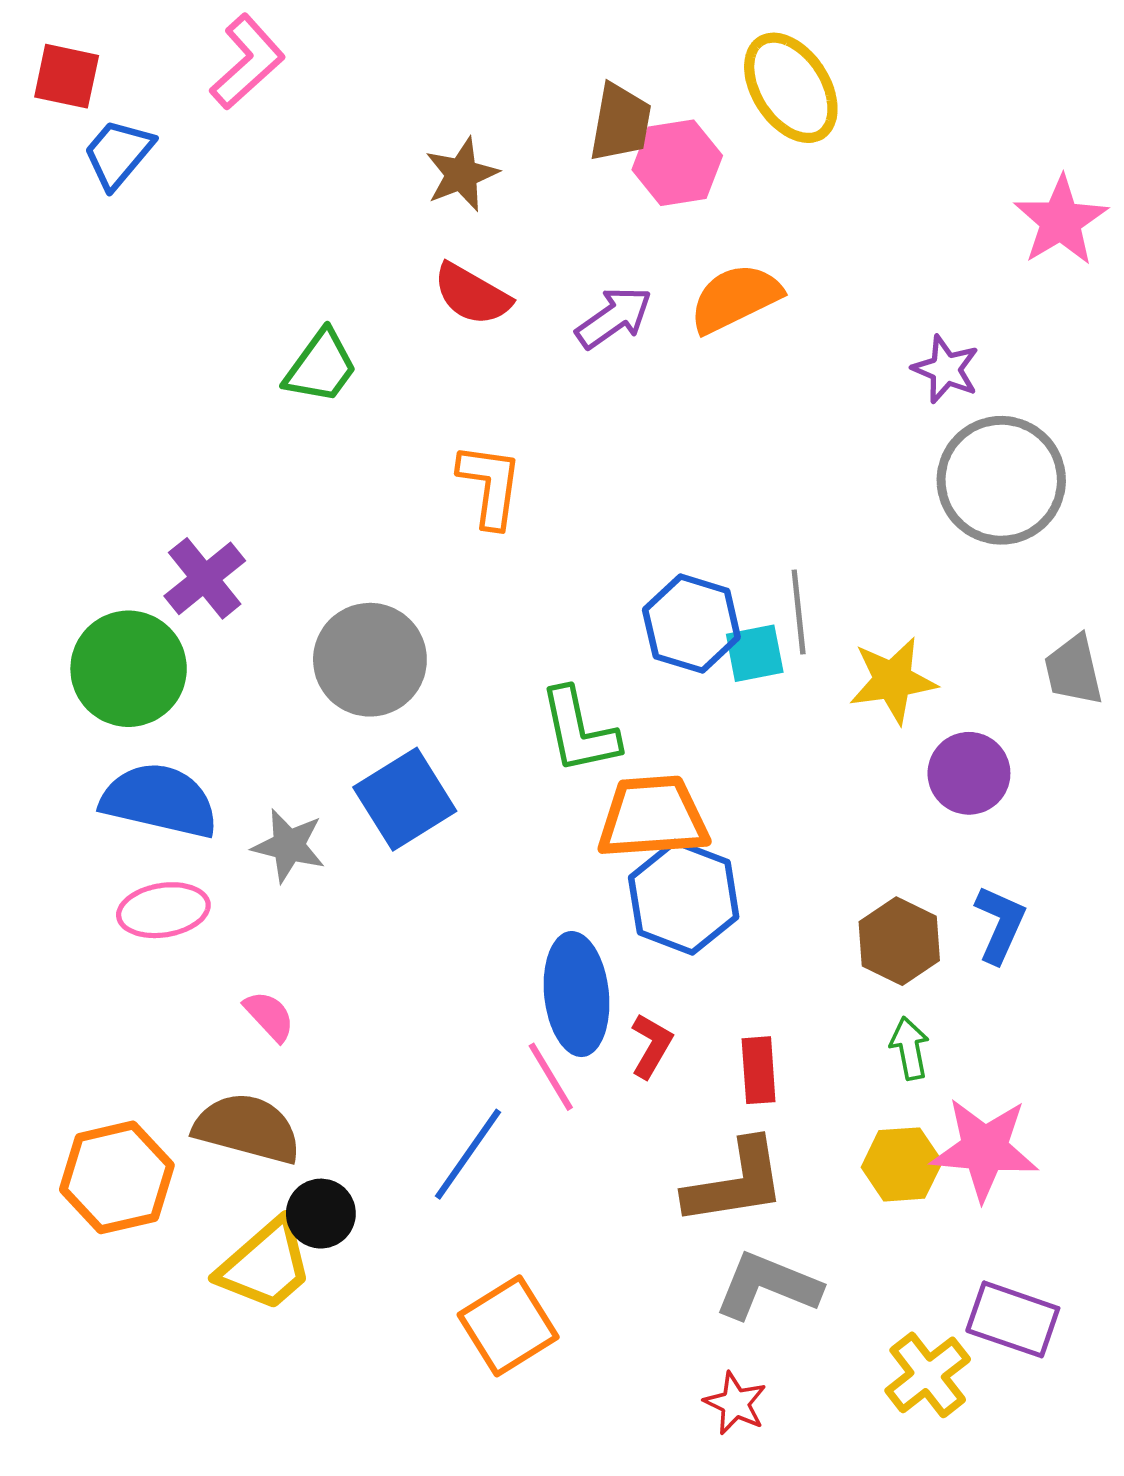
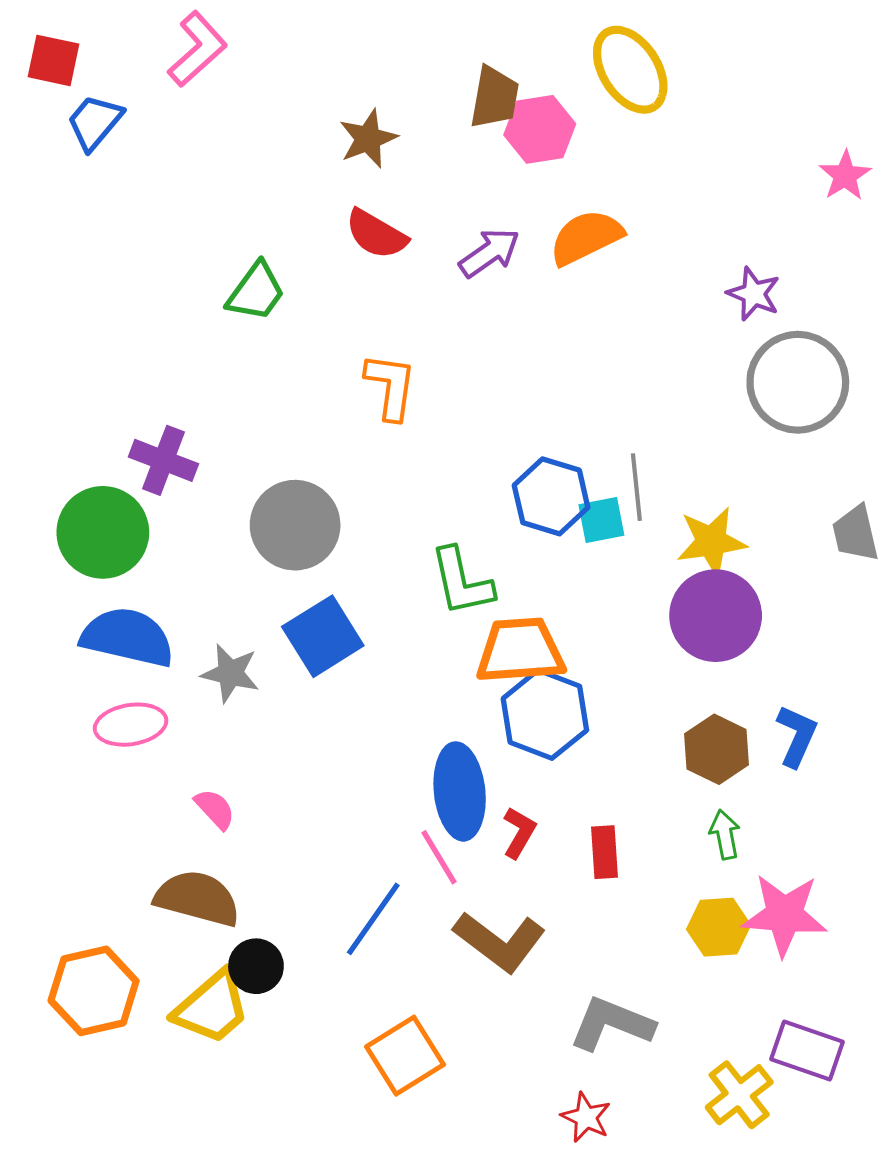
pink star: (1061, 221) -> (845, 176), size x0.7
purple cross: (205, 578) -> (163, 460), turned -30
purple circle: (969, 773) -> (716, 616), moved, size x1.4
orange hexagon: (117, 1177) -> (94, 991), moved
brown L-shape: (735, 1183) -> (500, 942), moved, turned 46

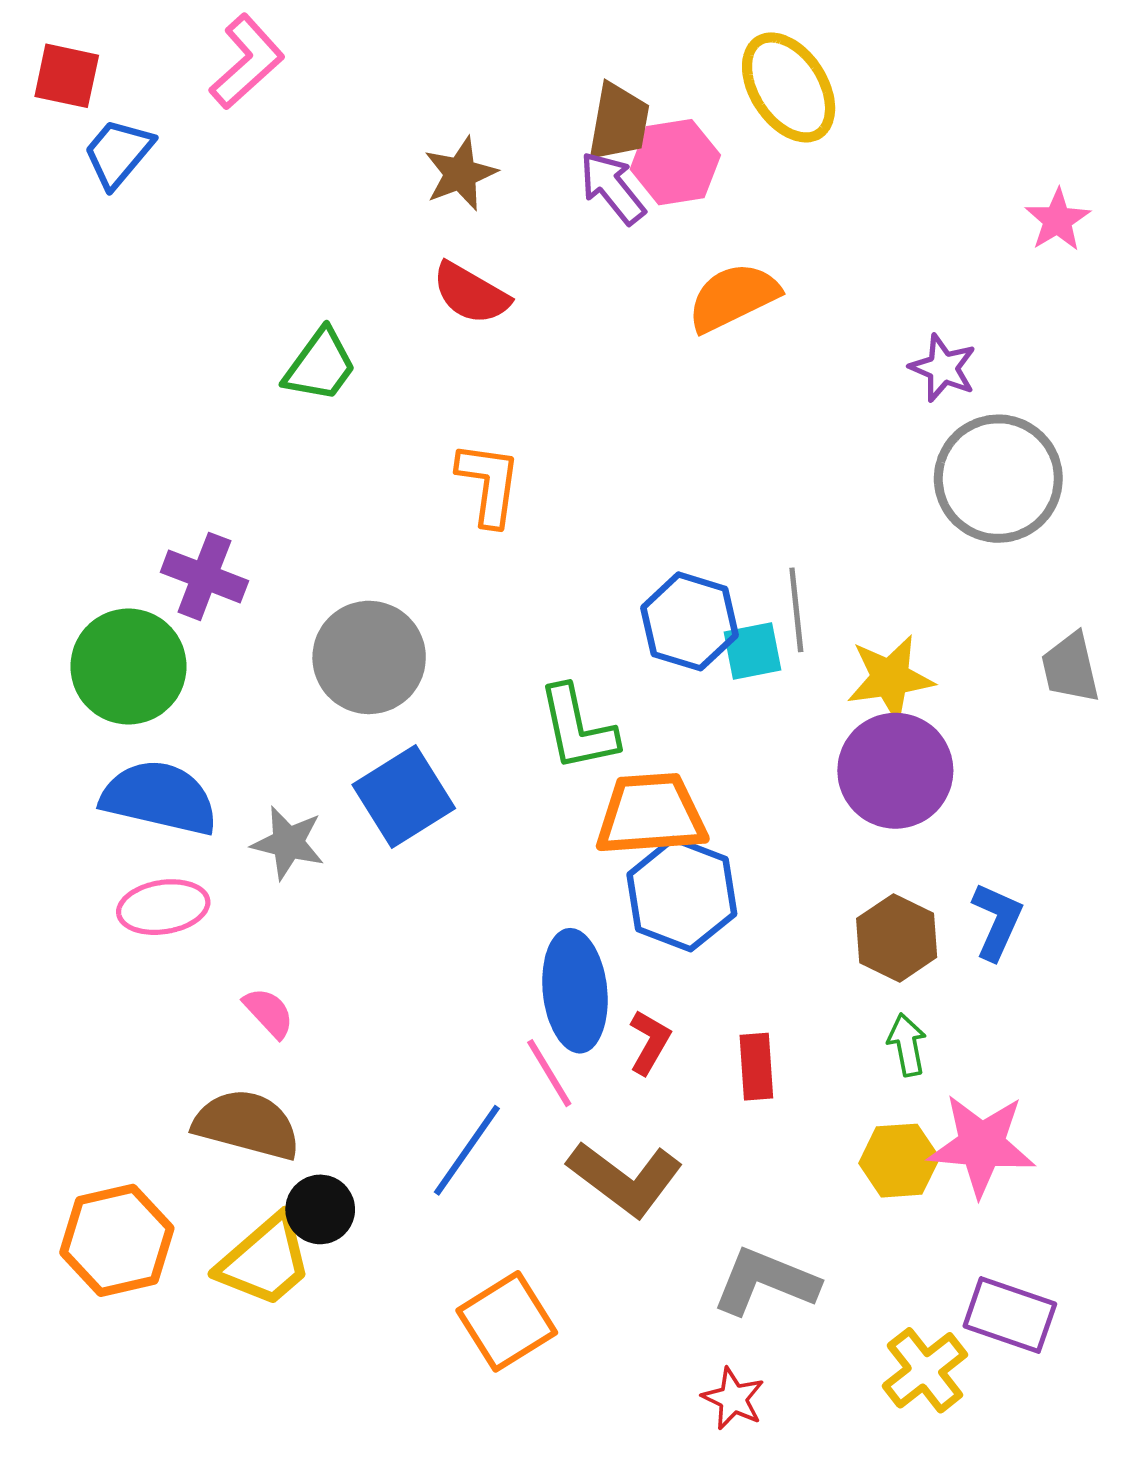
purple arrow: (489, 253) -> (612, 188), moved, turned -94

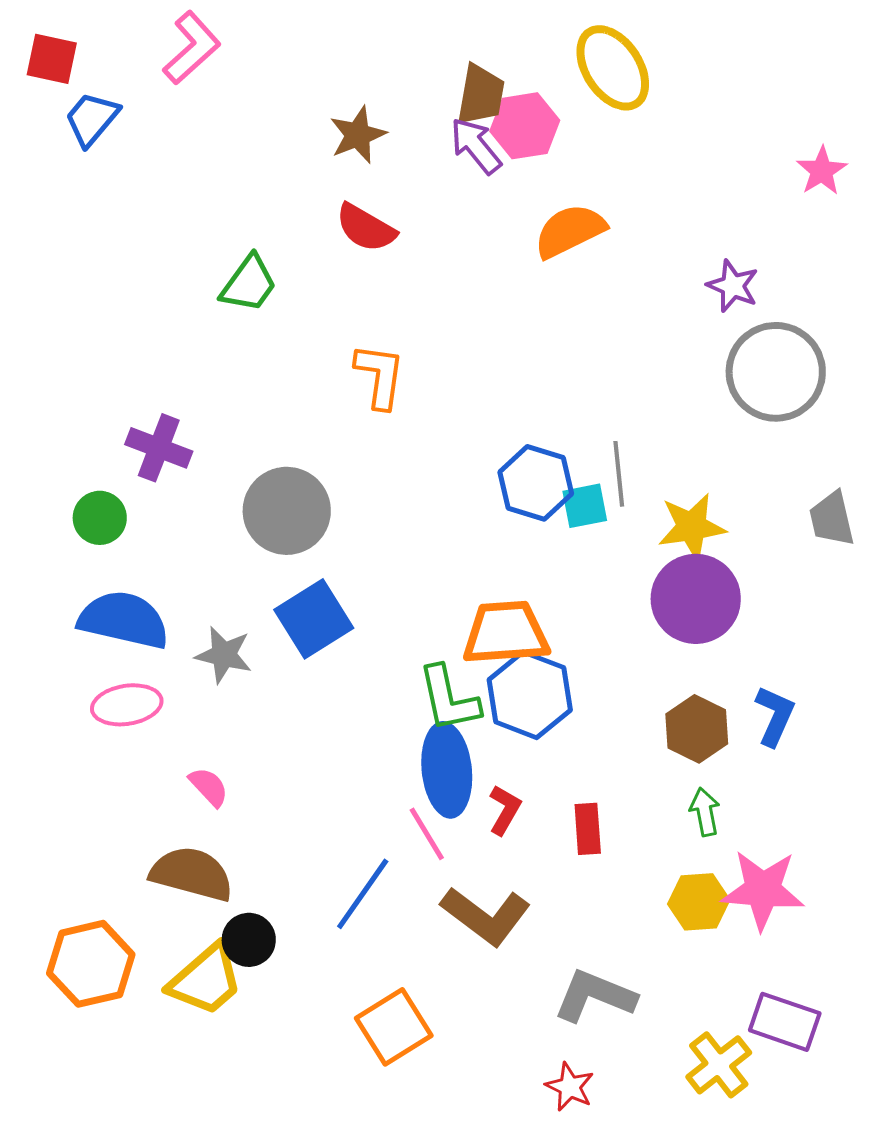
green circle: (128, 666) -> (100, 518), size x0.6
green L-shape: (578, 728) -> (449, 699), moved

